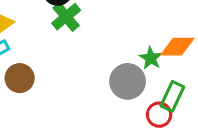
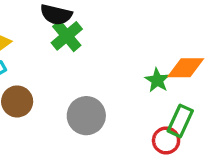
gray circle: (128, 81) -> (86, 116), moved

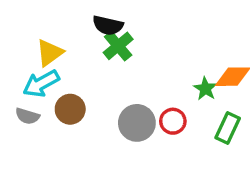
red circle: (166, 140) -> (173, 121), moved

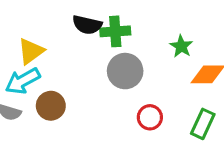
green cross: (118, 46) -> (115, 31), moved, turned 36
green star: (205, 89) -> (181, 46), moved
gray circle: (137, 123) -> (125, 71), moved

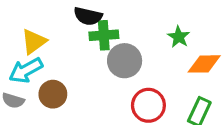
green cross: (115, 31) -> (104, 35), moved
red circle: (150, 117) -> (148, 105), size x1.4

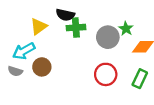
yellow triangle: (34, 42) -> (39, 26), moved
gray circle: (125, 61) -> (108, 37), moved

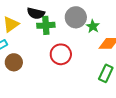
gray circle: (108, 37) -> (76, 17), moved
red circle: (106, 74) -> (61, 54), moved

